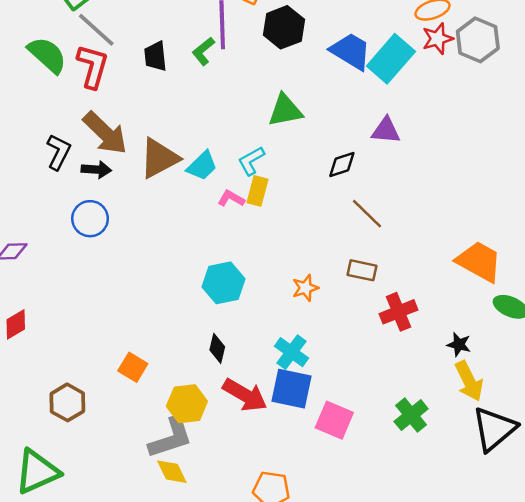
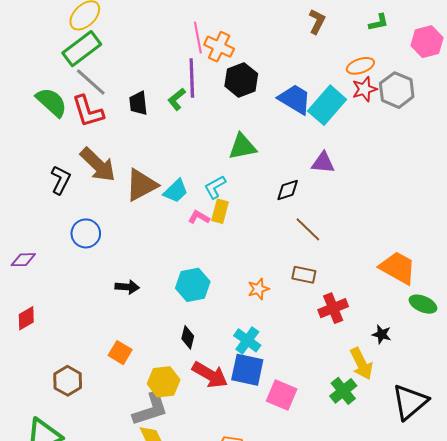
red L-shape: (93, 66) -> (88, 111), turned 147
black arrow: (96, 170) -> (127, 287), moved
yellow arrow: (469, 381) -> (361, 364), moved

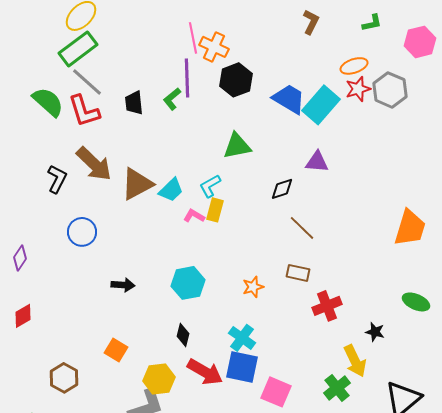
purple diamond: (23, 260) -> (20, 258), turned -55
orange trapezoid: (398, 268) -> (410, 228), moved, turned 78

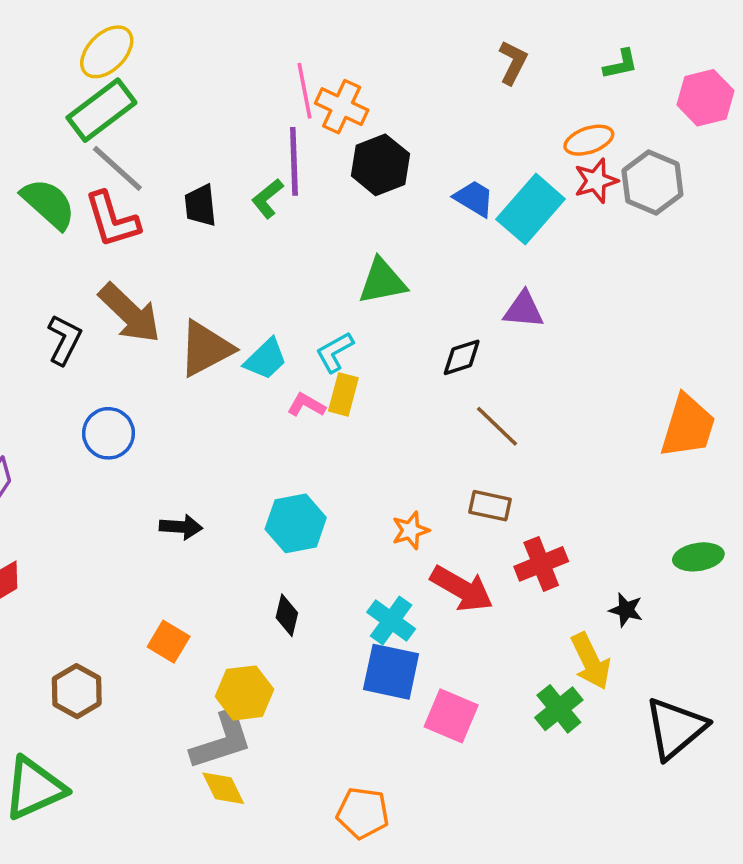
blue trapezoid: (289, 99) -> (474, 198), size x0.7
green ellipse: (416, 302) -> (698, 557), turned -32
red arrow: (205, 372) -> (462, 589), moved

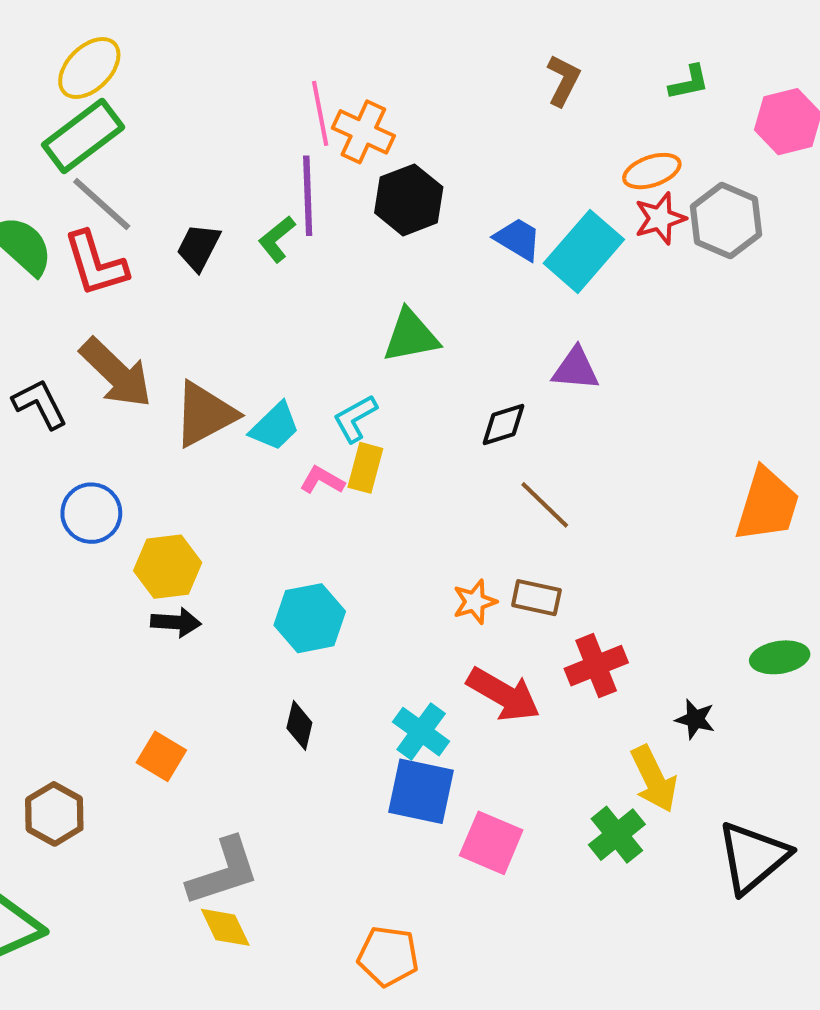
black trapezoid: (200, 205) -> (199, 247), turned 33
black L-shape: (64, 340) -> (40, 404), turned -54
orange star: (410, 530) -> (475, 602), moved
yellow hexagon: (244, 693) -> (168, 567), moved

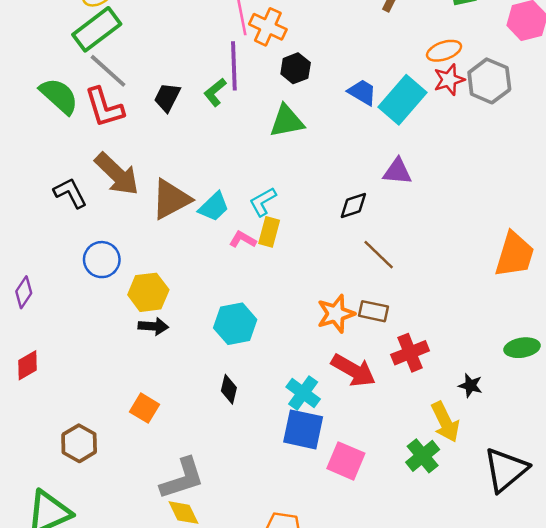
black hexagon: (409, 200) -> (296, 68), size x0.7
green triangle: (411, 336) -> (287, 121), moved
orange star: (475, 602) -> (336, 314), size x1.4

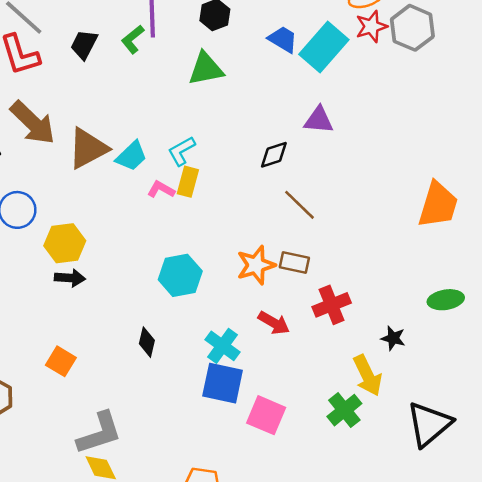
cyan hexagon: (235, 324) -> (180, 275), moved
red arrow: (353, 370) -> (274, 323), size x0.7

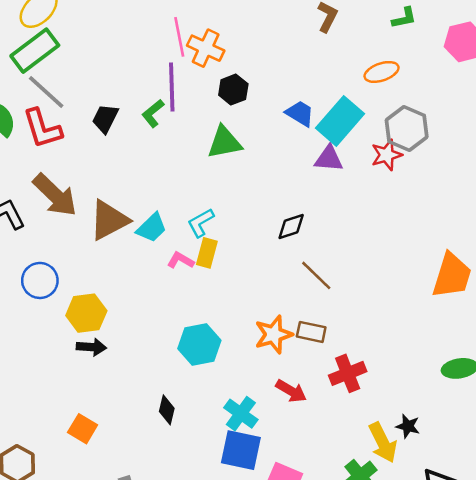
red star: (371, 26) -> (387, 155), moved
gray hexagon: (412, 28) -> (407, 128), moved
purple triangle: (319, 120) -> (329, 159), moved
black star: (393, 338) -> (408, 426), moved

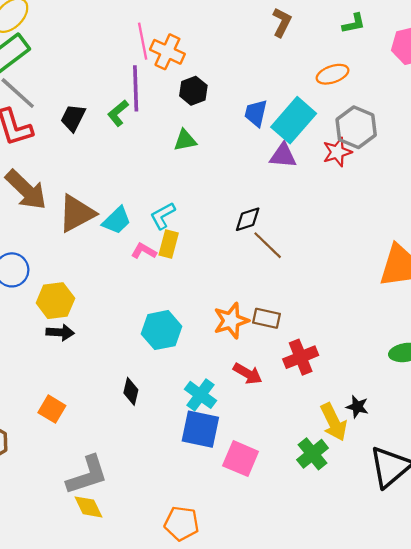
blue trapezoid: (300, 113) -> (256, 113), turned -108
green triangle: (224, 142) -> (185, 140), size x0.7
brown line: (316, 275) -> (268, 245), moved

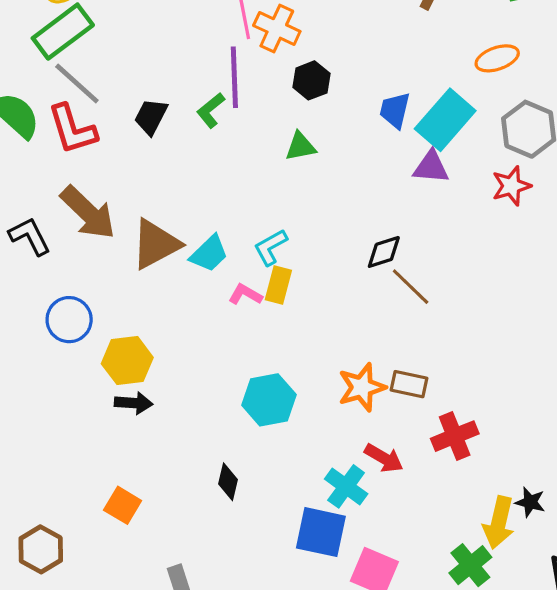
red star: (337, 152) -> (511, 186), moved
cyan cross: (200, 395) -> (346, 486), moved
yellow arrow: (334, 422) -> (499, 523), turned 39

